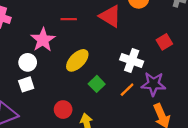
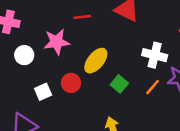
pink star: (43, 40) -> (57, 42), turned 30
white circle: (28, 62) -> (24, 55), moved
red circle: (63, 110) -> (71, 83), moved

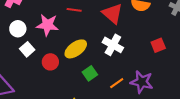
white cross: (155, 55) -> (113, 45), moved
white square: (43, 92) -> (27, 49), moved, turned -32

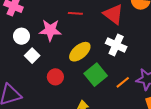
red circle: (50, 62) -> (55, 77), moved
green square: (90, 73) -> (96, 75), size x1.5

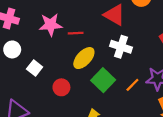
red line: (75, 13) -> (76, 33), moved
pink star: (50, 30) -> (51, 25), moved
white circle: (21, 36) -> (12, 49), moved

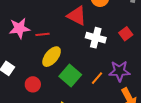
white cross: (121, 47) -> (96, 38), moved

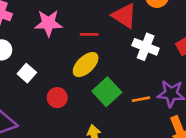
red line: (43, 34) -> (89, 34), moved
orange line: (97, 78) -> (141, 99), turned 32

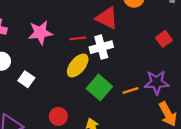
white cross: (146, 47) -> (101, 47), moved, turned -30
red circle: (57, 98) -> (58, 116), moved

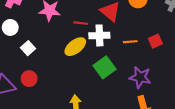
green square: (99, 87) -> (105, 67), moved
orange line: (131, 91) -> (130, 42), moved
red circle: (58, 116) -> (29, 79), moved

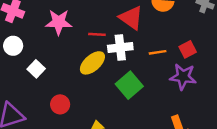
purple star: (140, 77) -> (183, 77), moved
red circle: (29, 79) -> (60, 104), moved

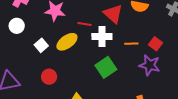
red square: (188, 49) -> (155, 44), turned -32
yellow ellipse: (92, 63) -> (67, 42), moved
white square: (36, 69) -> (41, 45), moved

